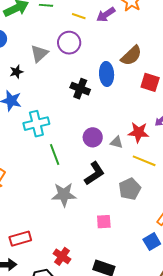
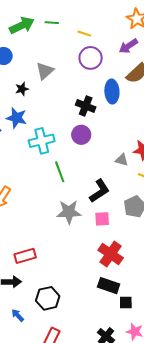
purple arrow: (106, 15) -> (128, 46), moved
purple circle: (69, 43) -> (91, 58), moved
purple circle: (93, 137) -> (81, 135), moved
pink square: (104, 222) -> (102, 219), moved
red cross: (62, 256) -> (111, 254), moved, size x1.4

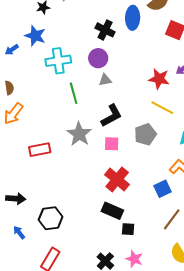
gray triangle: (122, 160) -> (105, 80), moved, turned -32
gray star: (69, 212) -> (79, 134), turned 30
red rectangle: (25, 256) -> (40, 150), moved

